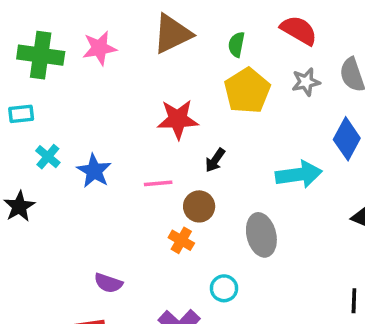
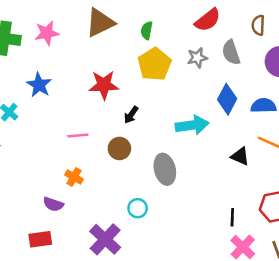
red semicircle: (299, 30) -> (208, 20), moved, turned 112
blue star: (94, 171) -> (39, 85), moved
pink line: (158, 183) -> (78, 136), moved
orange cross: (181, 240) -> (74, 177), moved

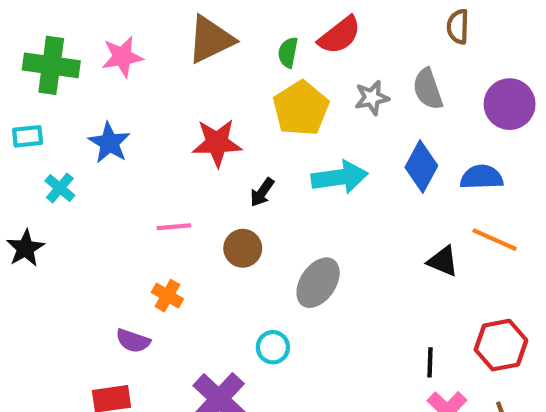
red semicircle: (208, 20) -> (340, 35), moved
brown semicircle: (258, 25) -> (458, 27), moved
cyan arrow: (192, 125) -> (340, 177), moved
gray ellipse: (165, 169) -> (318, 283), turned 48

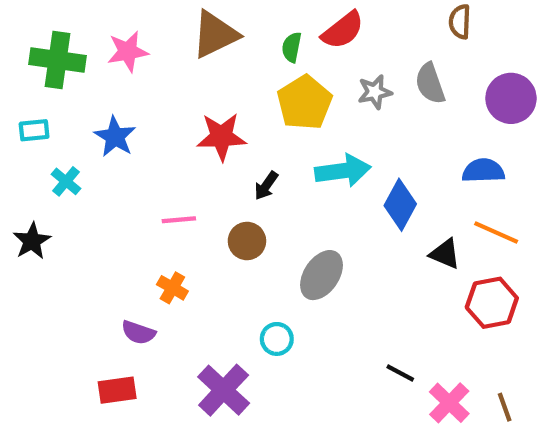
blue diamond: (421, 166) -> (400, 205), moved
red hexagon: (501, 345) -> (492, 303), moved
black line: (430, 362) -> (400, 373), moved, turned -64

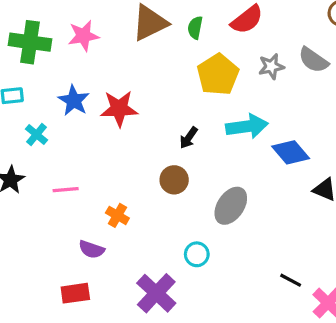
green semicircle: (292, 47) -> (195, 28), moved
gray semicircle: (430, 83) -> (313, 60), turned -36
red star: (221, 137) -> (119, 109), moved
blue diamond: (400, 205) -> (291, 152), turned -69
pink line: (179, 220) -> (66, 190), moved

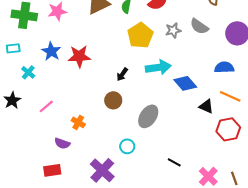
pink line: (66, 190) -> (46, 106), turned -35
black line: (291, 280) -> (174, 162), moved

